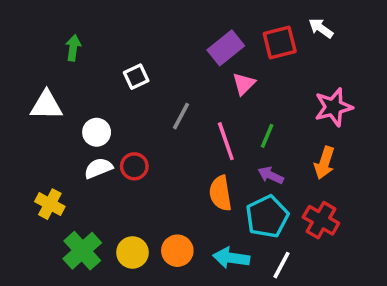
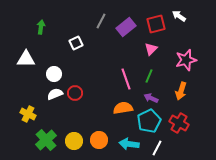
pink triangle: (244, 84) -> (151, 49), moved
gray line: (181, 116) -> (101, 21), moved
orange semicircle: (220, 193) -> (123, 108), turned 90

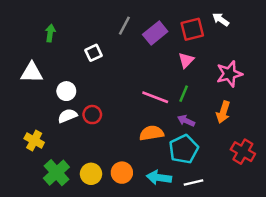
pink line: (126, 79) -> (155, 97), turned -50
red cross: (179, 123) -> (243, 152), moved
white line: (157, 148) -> (194, 182), turned 49

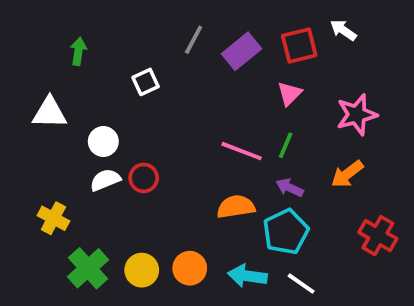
orange arrow: (223, 112) -> (347, 174), turned 35
white line: (194, 182) -> (301, 284), turned 48

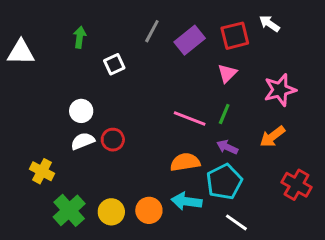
green arrow: (78, 51) -> (80, 37), moved
white triangle: (50, 113) -> (21, 52), moved
cyan arrow: (247, 276) -> (187, 201), moved

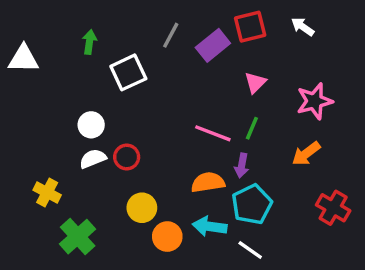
red square: (235, 36) -> (250, 27), moved
white square: (114, 64) -> (128, 72), size x1.5
purple arrow: (227, 147) -> (242, 165), moved, turned -105
yellow circle: (111, 212) -> (142, 208), moved
white line: (236, 222) -> (250, 250), moved

